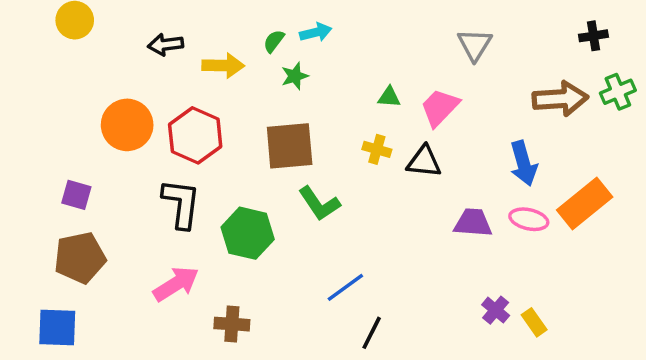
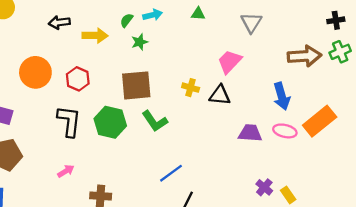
black cross: (593, 36) -> (336, 20), moved
green triangle: (389, 97) -> (198, 14), moved
red hexagon: (195, 135) -> (78, 79), size x0.7
green hexagon: (248, 233) -> (110, 122), moved
pink arrow: (176, 284) -> (66, 171), size x0.6

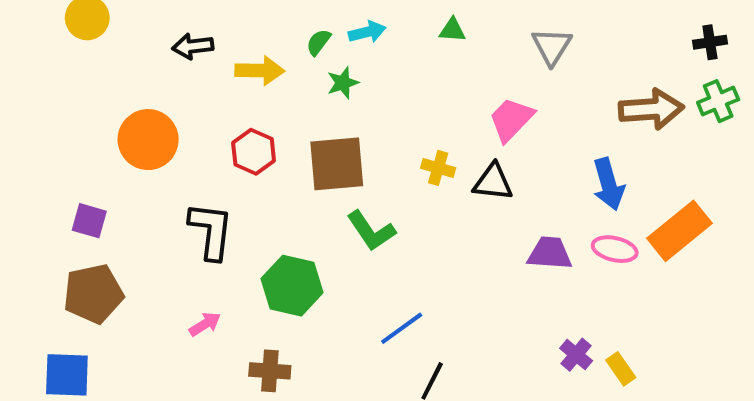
red hexagon: (78, 79) -> (254, 152), moved
green hexagon: (110, 122) -> (292, 286), moved

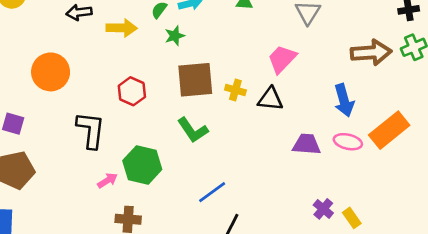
red hexagon: (254, 152) -> (132, 91), moved
brown square: (337, 164) -> (195, 80), moved
pink arrow: (205, 324) -> (107, 180), moved

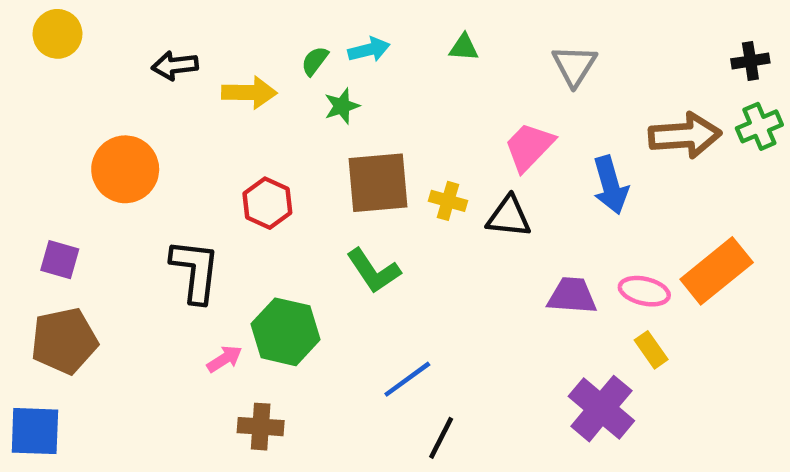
blue arrow: (344, 100) -> (610, 185), moved
purple cross: (323, 209) -> (601, 409), size x1.8
yellow rectangle: (352, 218) -> (651, 350), moved

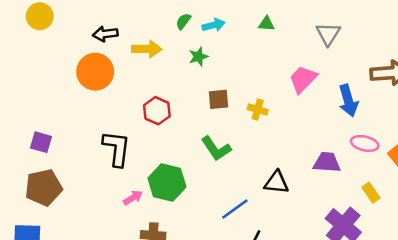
green semicircle: (315, 61) -> (183, 21), moved
orange circle: (125, 169) -> (95, 72), moved
brown square: (378, 183) -> (219, 99), size x0.6
black triangle: (509, 217) -> (277, 182), moved
pink ellipse: (644, 291) -> (365, 143), moved

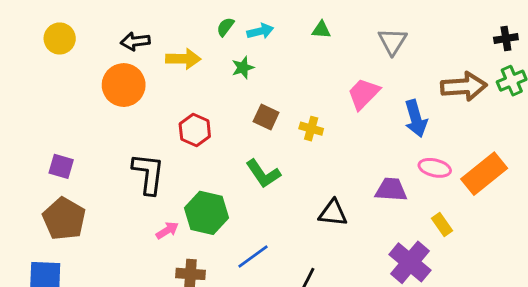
yellow circle: (40, 16) -> (60, 38), moved
brown square: (219, 99) -> (266, 117), turned 30
brown pentagon: (44, 188) -> (64, 219), turned -30
blue line: (235, 209) -> (253, 257), moved

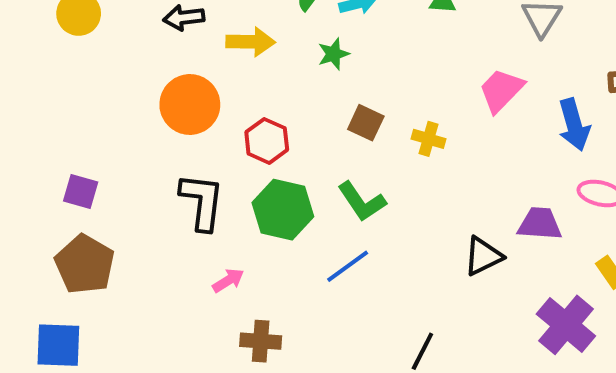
orange circle: (124, 85) -> (190, 104), moved
green hexagon: (206, 213) -> (283, 210), moved
black triangle: (333, 213) -> (483, 256), moved, turned -32
blue line: (253, 257) -> (348, 266), moved

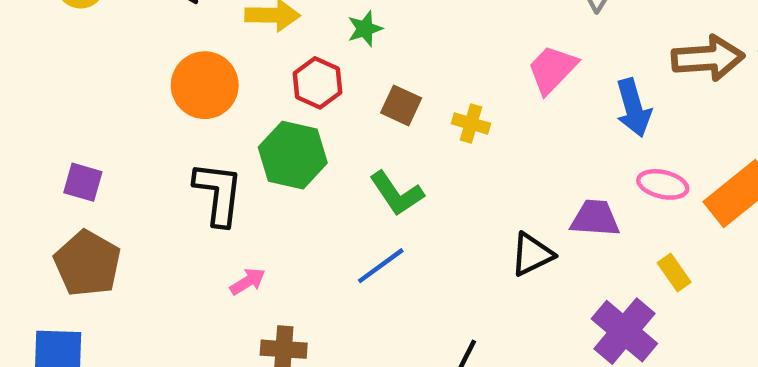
red hexagon: (267, 141) -> (318, 83), moved
green hexagon: (283, 210) -> (293, 155), moved

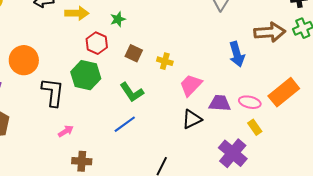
pink trapezoid: (552, 69) -> (191, 85), moved
orange circle: (205, 85) -> (24, 60), moved
pink ellipse: (663, 184) -> (250, 102), moved

